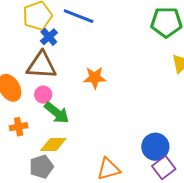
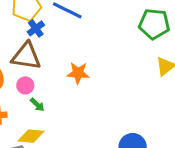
green arrow: (57, 113) -> (37, 105), size x0.6

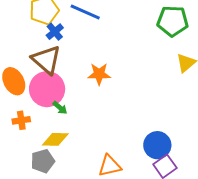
brown triangle: (26, 56) -> (46, 60), turned 36
pink circle: (25, 85) -> (47, 89), size x2.0

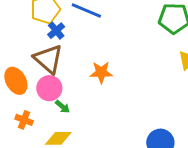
pink circle: (47, 89) -> (49, 88), size x0.7
orange cross: (21, 120) -> (24, 120), turned 30

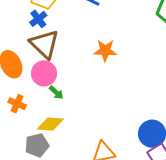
blue cross: (56, 31) -> (38, 19), moved
orange star: (101, 72) -> (105, 51), moved

